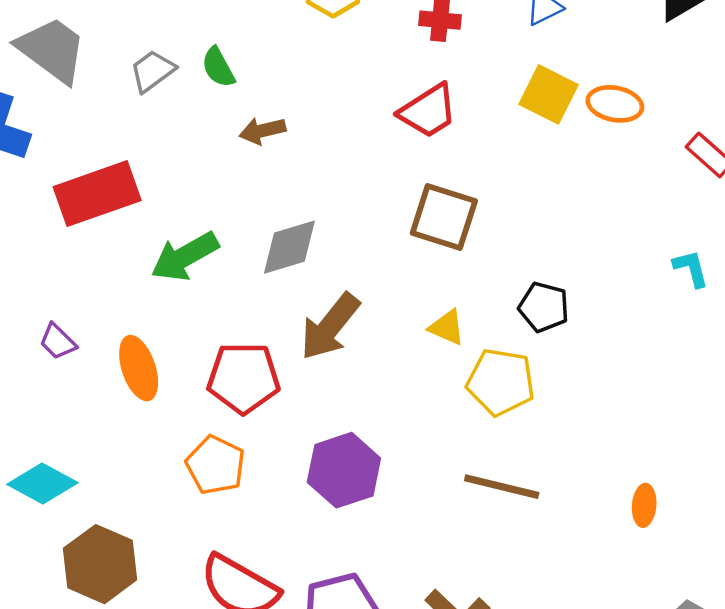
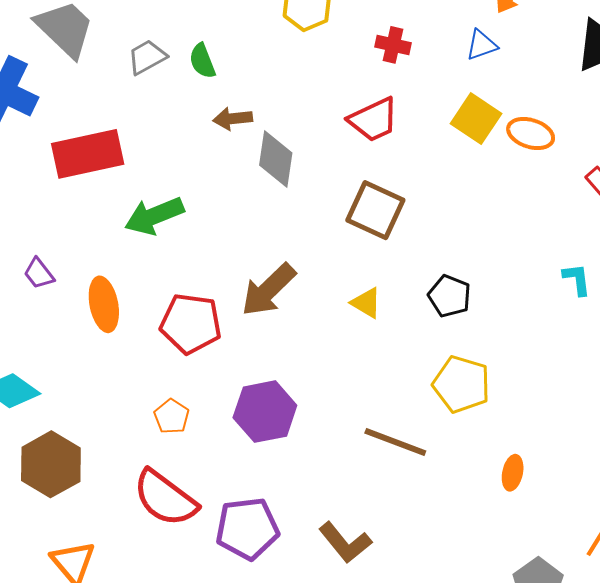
gray diamond: (289, 247) -> (276, 159), moved, turned -72
yellow pentagon: (501, 382) -> (461, 384), moved
orange pentagon: (216, 465) -> (172, 417), moved, size x0.7

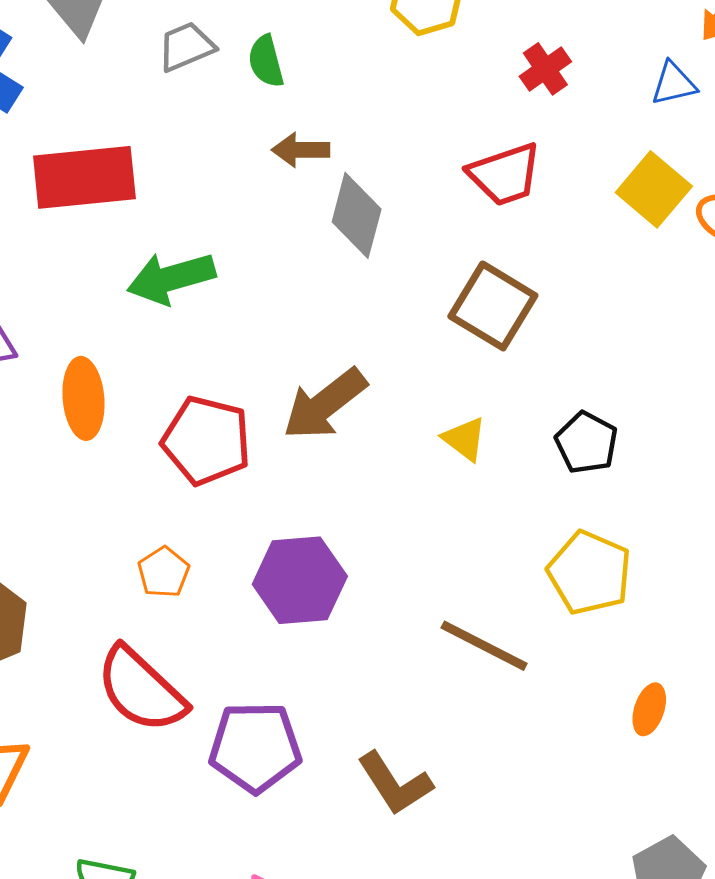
red cross: (393, 45) -> (545, 69), turned 36

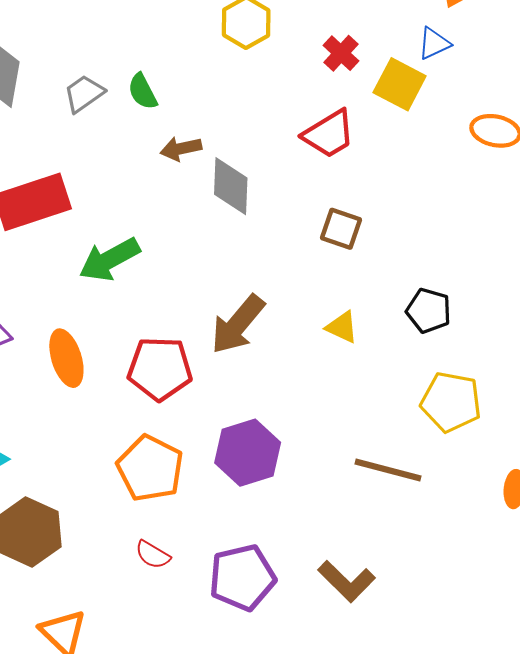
yellow square: (654, 189) -> (400, 84), moved
brown square: (493, 306) -> (341, 229), size x0.7
orange pentagon: (163, 572) -> (150, 468), size x1.8
red semicircle: (141, 690) -> (153, 555), size x0.5

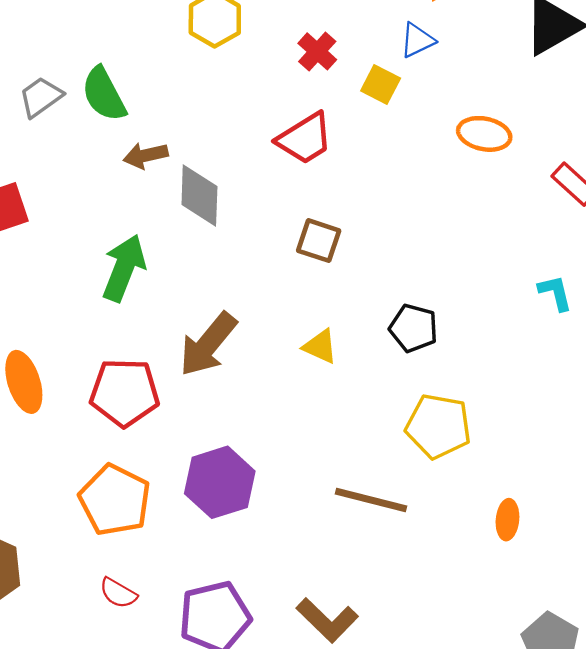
yellow square: (400, 84) -> (381, 84), size x0.7
green semicircle: (143, 91) -> (104, 94), size x1.4
green arrow: (109, 259) -> (124, 268), moved, turned 140

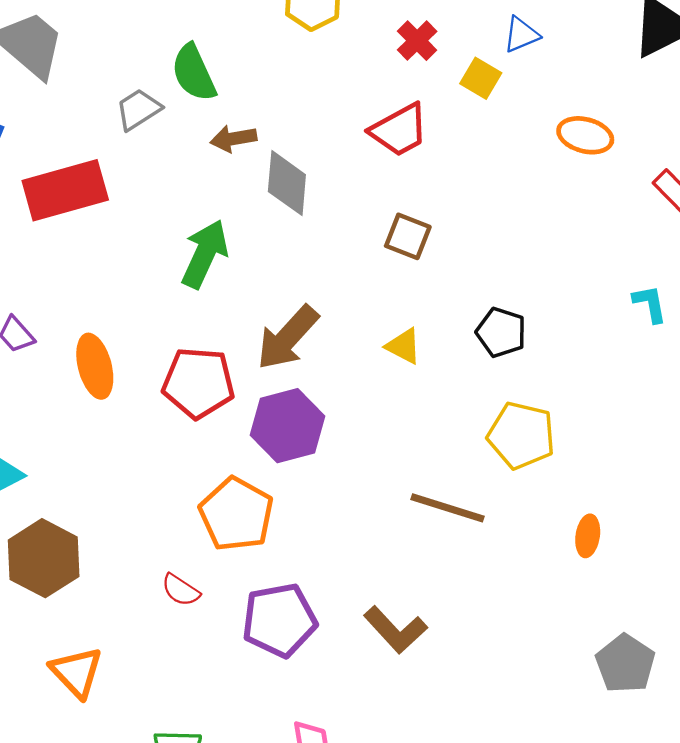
gray trapezoid: (41, 97) -> (138, 109), moved
purple hexagon: (220, 482) -> (287, 426), moved
orange pentagon: (115, 500) -> (236, 514), moved

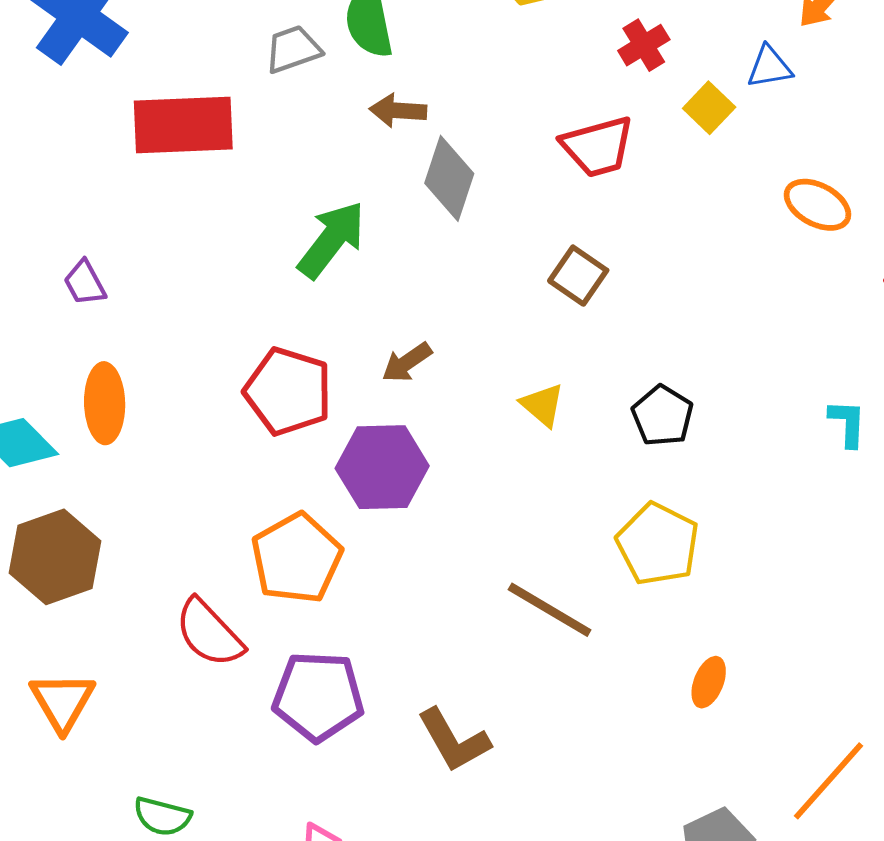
brown arrow: (288, 338) -> (407, 362), size x0.6
orange ellipse: (95, 366) -> (105, 403), moved
red semicircle: (181, 590) -> (209, 633), size x1.6

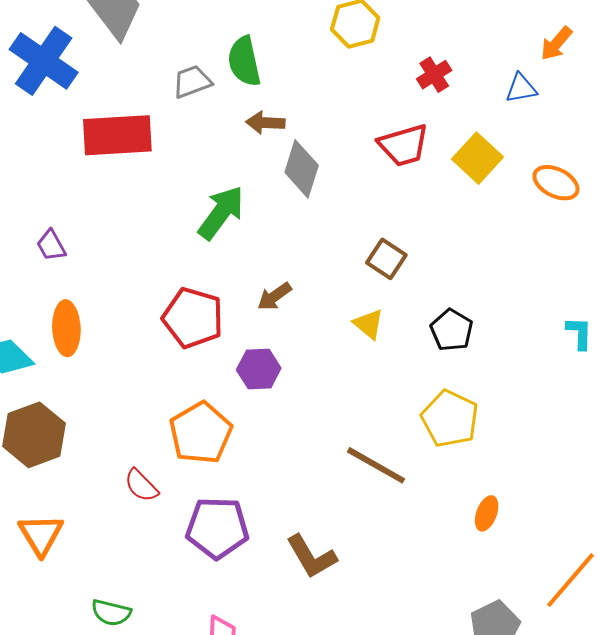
yellow square: (709, 108) -> (478, 158), moved, size x1.4
brown square: (578, 276) -> (386, 259), moved
purple hexagon: (382, 467) -> (259, 369), size x0.7
red semicircle: (209, 633) -> (141, 485), size x0.7

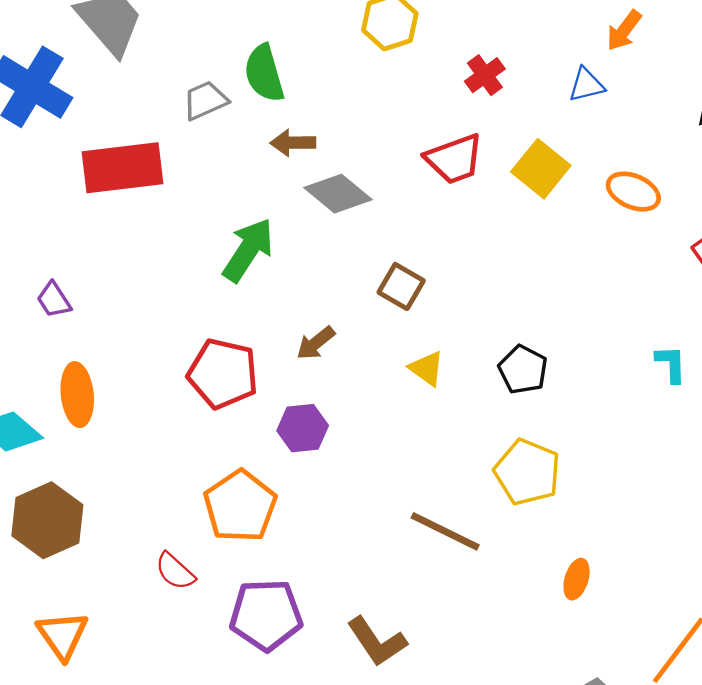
gray diamond: (302, 169) -> (338, 194), turned -64
brown square: (386, 259) -> (401, 286), moved

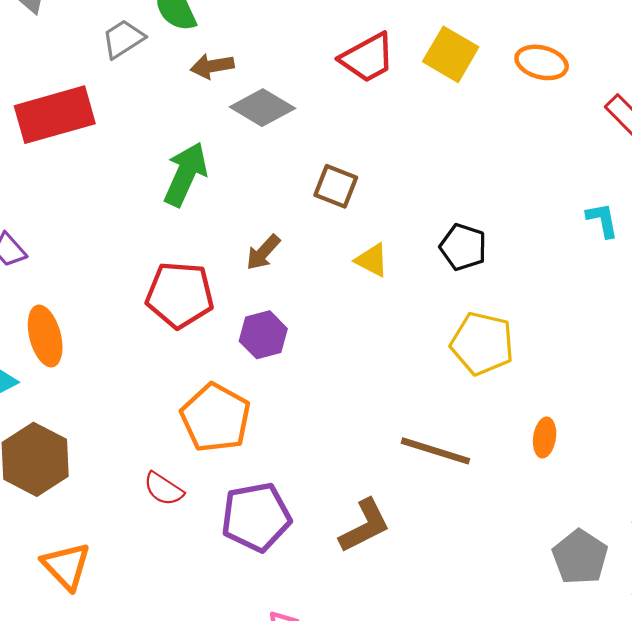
brown line: (445, 531) -> (435, 451), moved
brown L-shape: (377, 641) -> (365, 526), turned -74

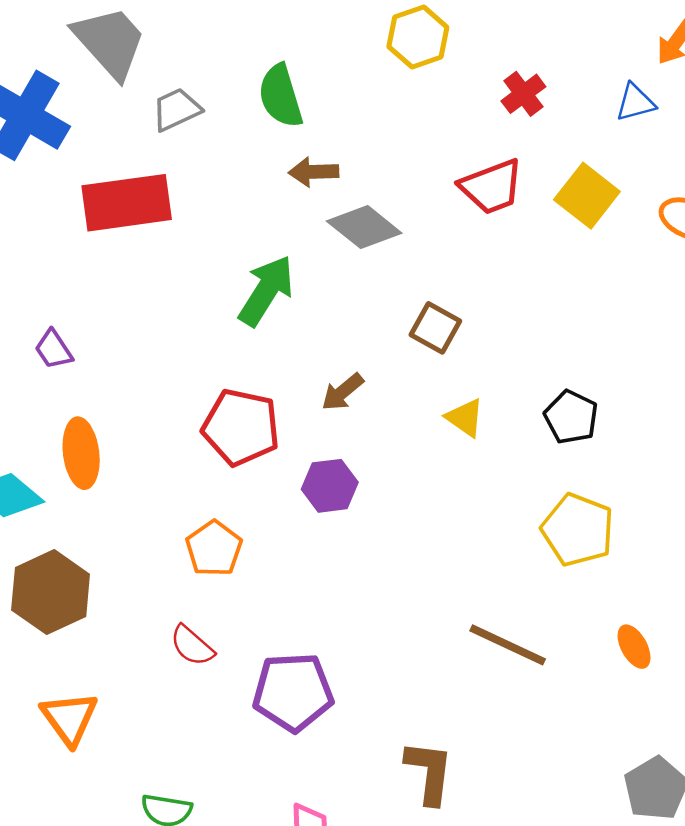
gray trapezoid: (123, 39) -> (176, 110), moved
orange pentagon: (216, 418) -> (214, 548), moved, size x0.7
orange ellipse: (545, 437) -> (634, 647), turned -45
brown L-shape: (365, 526) -> (429, 772), moved, turned -64

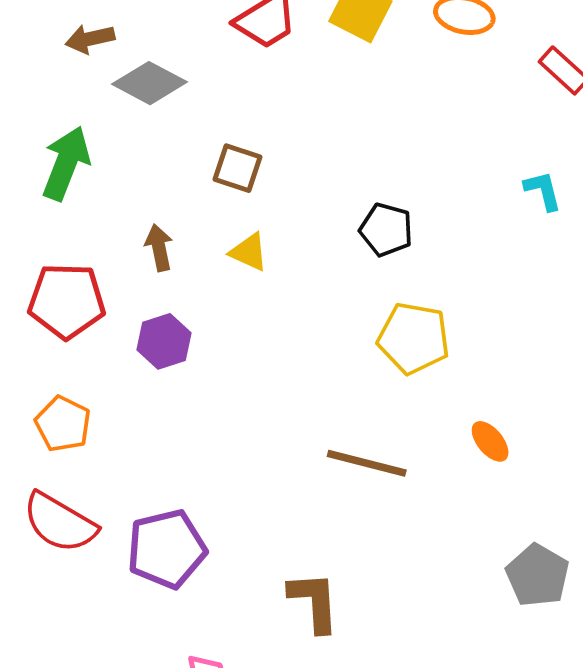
brown arrow: (342, 392) -> (159, 248), turned 129
yellow triangle: (465, 418) -> (249, 252), moved
red semicircle: (192, 646) -> (60, 523), size x1.6

